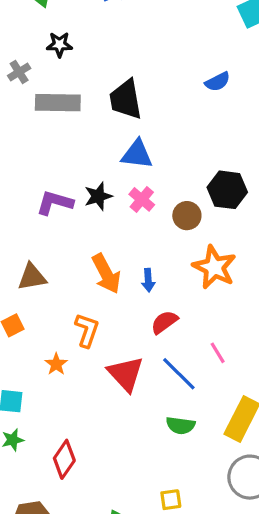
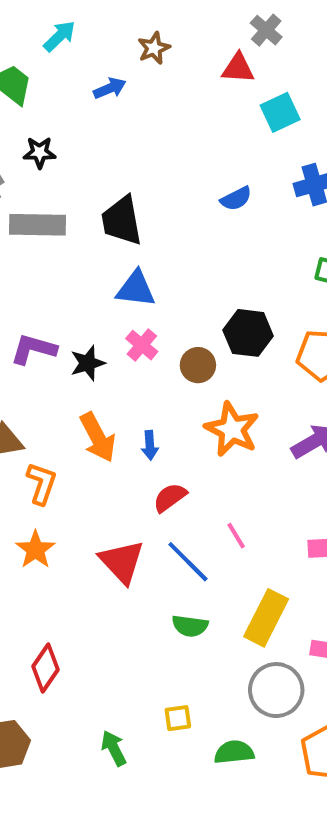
black star: (98, 196) -> (88, 363), moved
orange L-shape: (87, 330) -> (42, 483), moved
orange star: (56, 364) -> (35, 550), size x1.4

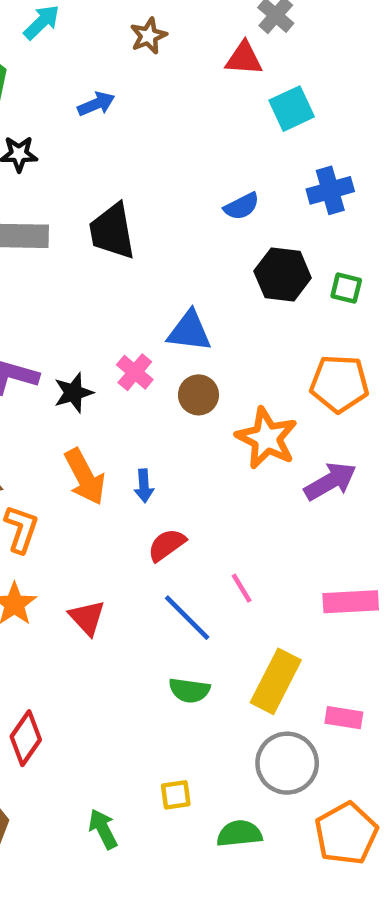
blue arrow: (110, 88) -> (96, 104), moved
blue triangle: (136, 289) -> (189, 331), moved
black hexagon: (248, 333) -> (283, 274), moved
orange star: (232, 429) -> (267, 438), moved
red triangle: (122, 562) -> (87, 618), moved, size x0.7

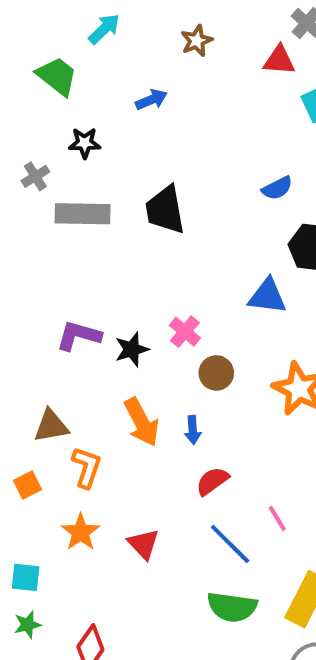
blue triangle: (189, 331) -> (267, 296), moved
brown circle: (198, 395) -> (216, 373), moved
green semicircle: (189, 690) -> (232, 607), size x1.4

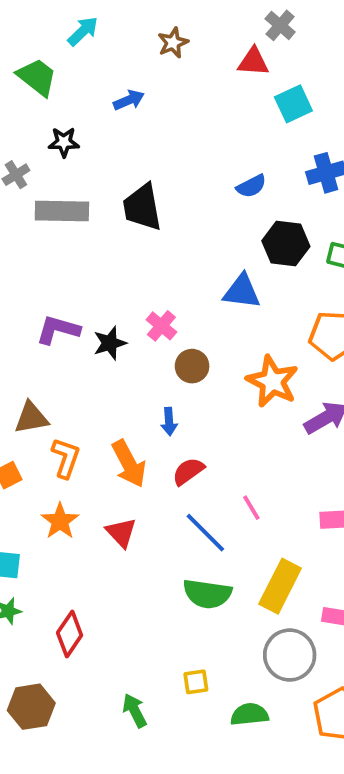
orange arrow: (142, 422) -> (129, 464), moved

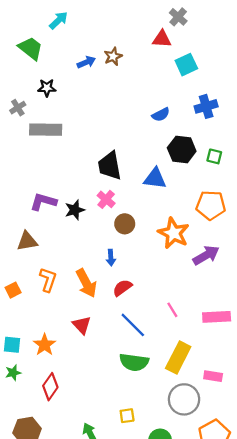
brown star: (173, 43) -> (113, 56), moved
black trapezoid: (142, 207) -> (110, 166), moved
brown triangle: (31, 418) -> (27, 241), moved
pink line: (251, 508) -> (172, 310), moved
orange star: (60, 521) -> (45, 345), moved

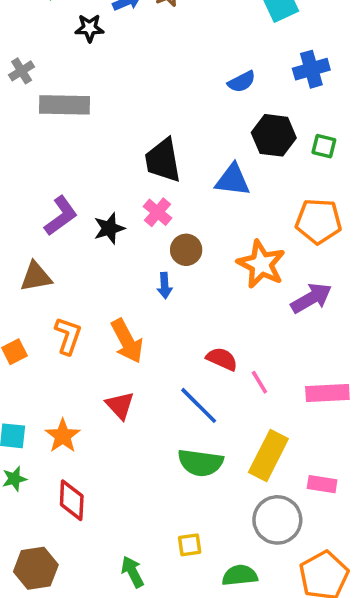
black star: (47, 88) -> (90, 28), moved
purple L-shape: (43, 202) -> (61, 216), turned 128
blue arrow: (111, 258) -> (165, 286), moved
red semicircle: (122, 288) -> (222, 359), moved, turned 60
red diamond: (50, 387) -> (72, 500), turned -32

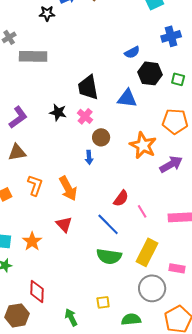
blue semicircle: (242, 82) -> (132, 52), moved
purple L-shape: (61, 216) -> (18, 117), moved
black star: (109, 228) -> (58, 112), moved, turned 30
red semicircle: (222, 359) -> (121, 198), turned 102
red diamond: (72, 500) -> (37, 291), moved

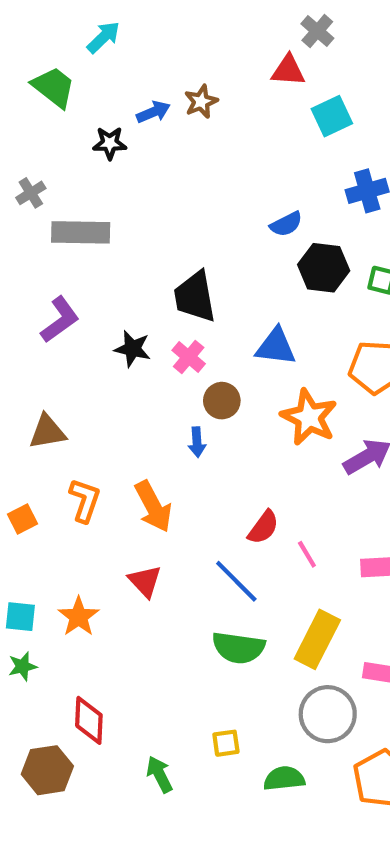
blue triangle: (127, 98) -> (276, 347), moved
purple L-shape: (18, 117) -> (60, 320), moved

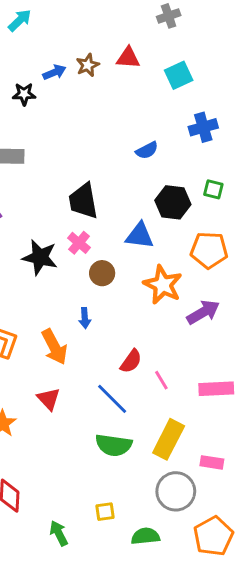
gray cross: (317, 31) -> (169, 16), turned 30
red triangle: (288, 70) -> (128, 58), moved
black hexagon: (324, 268) -> (173, 202), moved
black star: (133, 349) -> (40, 257), moved, size x1.4
blue arrow: (197, 442) -> (85, 318), moved

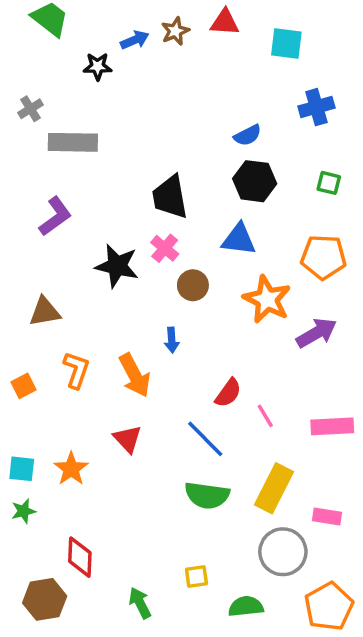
cyan square: (179, 75) -> (286, 43), turned 32
black hexagon: (173, 202) -> (255, 181), moved

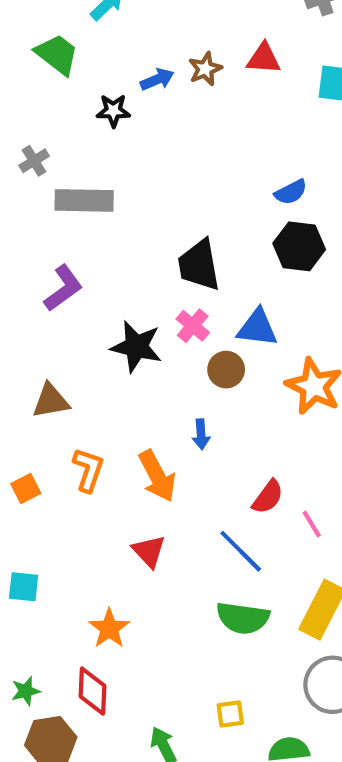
blue triangle: (239, 239) -> (257, 328), moved
orange star: (71, 469) -> (109, 628), moved
green star: (23, 511) -> (26, 691), moved

